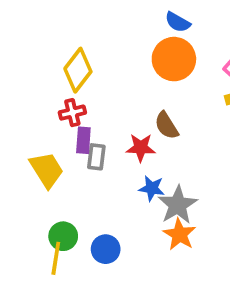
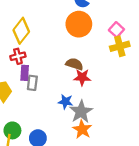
brown semicircle: (167, 125) -> (74, 64), turned 140
red star: (141, 148) -> (82, 77), moved

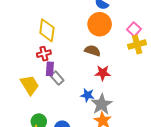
yellow diamond: (21, 31) -> (47, 30), turned -30
brown semicircle: (74, 64) -> (93, 51), moved
gray rectangle: (32, 83) -> (57, 78), turned -48

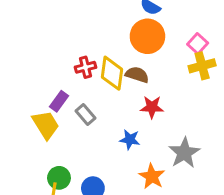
yellow diamond: (47, 30) -> (112, 73), moved
red cross: (44, 54) -> (86, 67), moved
purple rectangle: (50, 69) -> (59, 101), moved, turned 32
gray star: (102, 104) -> (184, 153), moved

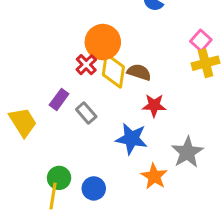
orange circle: (147, 36) -> (103, 42), moved
red cross: (86, 67) -> (86, 65), turned -30
yellow trapezoid: (46, 125) -> (23, 122), moved
blue star: (130, 140) -> (132, 139), size x1.5

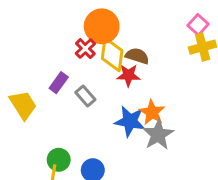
red star: (154, 105) -> (128, 75), moved
gray star: (187, 152) -> (158, 135), moved
orange star: (154, 176) -> (152, 112), moved

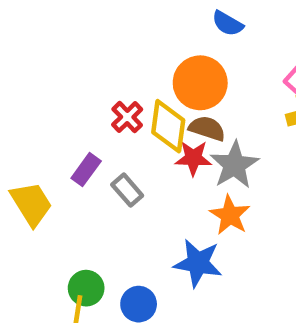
orange circle: (102, 26) -> (200, 83), moved
blue star: (130, 121) -> (198, 263), moved
gray star: (158, 135) -> (234, 165), moved

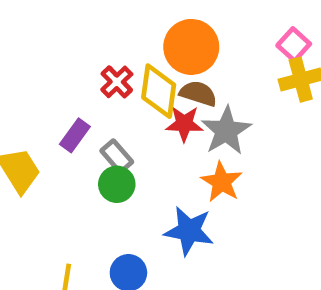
green circle: (86, 288) -> (117, 184), moved

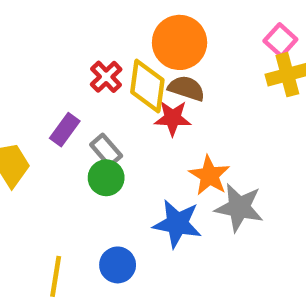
gray star: (226, 131) -> (239, 208), moved, turned -30

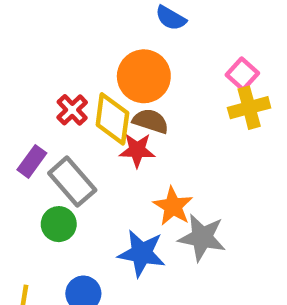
gray rectangle: (106, 150) -> (72, 182), size x1.5
green circle: (106, 178) -> (59, 224), moved

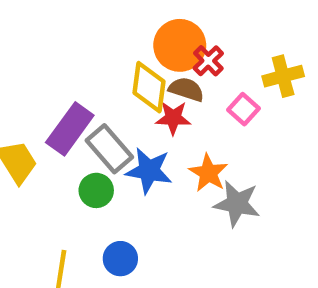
pink square: (242, 74) -> (243, 109), moved
red cross: (72, 110) -> (208, 61), moved
purple rectangle: (32, 161) -> (70, 129), size x1.6
blue star: (142, 253) -> (149, 171), moved

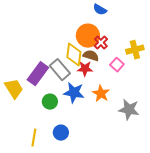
gray rectangle: (109, 149) -> (60, 70), moved
gray star: (237, 204) -> (129, 110), moved

